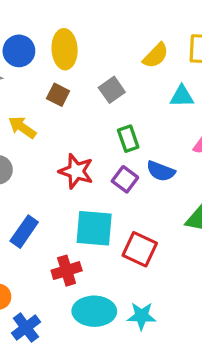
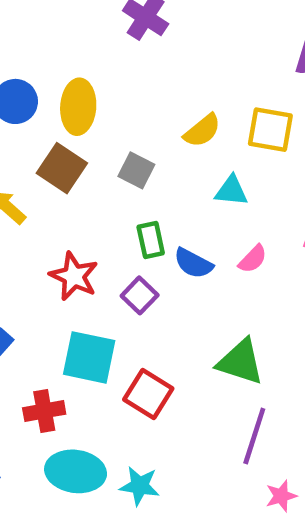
gray square: (112, 90) -> (136, 170), turned -35
brown square: (58, 95) -> (62, 168), size x1.5
blue semicircle: (161, 171) -> (193, 263), moved

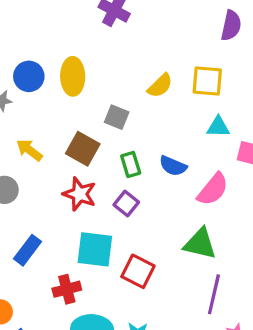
brown square: (62, 168) -> (83, 149), moved
cyan triangle: (231, 191) -> (218, 127), moved
pink semicircle: (253, 259) -> (213, 189), moved, size x1.6
blue semicircle: (193, 263) -> (173, 166), moved

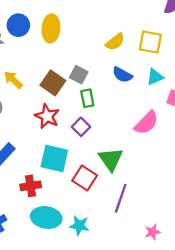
gray square: (117, 117) -> (79, 75), moved
cyan triangle: (218, 127) -> (155, 77), turned -30
blue semicircle: (173, 166) -> (122, 75), moved
green triangle: (200, 244) -> (111, 159), moved, turned 36
purple line: (214, 294) -> (121, 198), moved

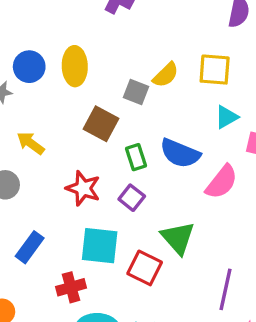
gray square: (79, 75) -> (136, 92), moved
blue semicircle: (122, 75) -> (180, 153), moved, size x1.4
brown square: (53, 83) -> (101, 124), moved
purple line: (121, 198) -> (225, 289), moved

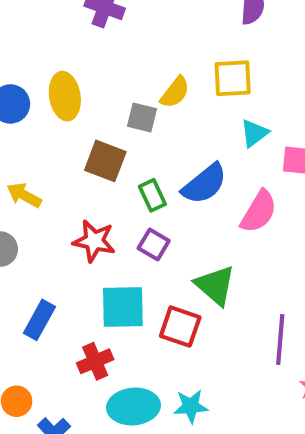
blue semicircle: (180, 153) -> (204, 184), turned -54

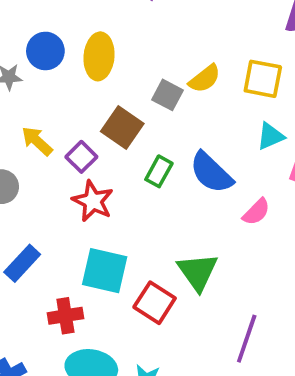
blue semicircle: (204, 184) -> (211, 173), turned 69
green rectangle: (152, 195) -> (159, 171), turned 40
pink semicircle: (259, 212) -> (256, 212), size x0.7
purple square: (154, 245) -> (81, 157), moved

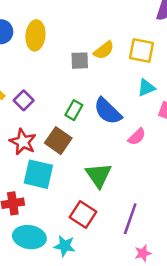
gray square: (167, 95) -> (80, 61), turned -30
brown square: (122, 128) -> (58, 141), moved
red star: (93, 201) -> (23, 142), moved
red square: (155, 303) -> (83, 215), moved

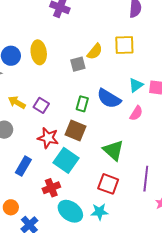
cyan triangle: (146, 88) -> (136, 85), moved
cyan square: (38, 174) -> (66, 160), turned 35
cyan ellipse: (29, 237) -> (70, 211), turned 40

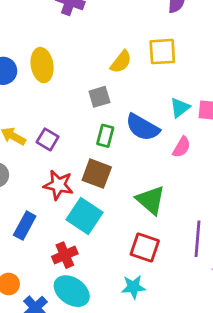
gray square: (78, 64) -> (99, 97), moved
cyan ellipse: (70, 211) -> (72, 291), moved

